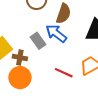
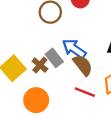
brown semicircle: (63, 14) -> (83, 65), moved, turned -54
brown cross: (20, 58) -> (40, 65), moved, turned 32

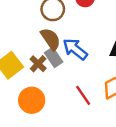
brown semicircle: (83, 65) -> (51, 39), moved
red line: (85, 92) -> (83, 95), turned 30

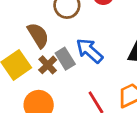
brown semicircle: (51, 39) -> (38, 35), moved

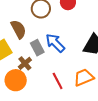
brown cross: (48, 65) -> (25, 63), moved

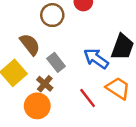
blue arrow: (55, 43) -> (96, 59), moved
orange trapezoid: (84, 77) -> (118, 88), turned 65

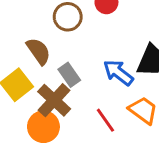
brown cross: (45, 84) -> (54, 100), size x1.6

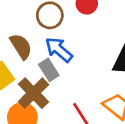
blue arrow: (118, 73) -> (59, 50), moved

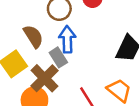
blue arrow: (59, 50) -> (67, 39), turned 48

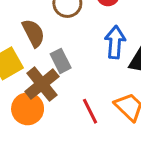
blue arrow: (67, 39) -> (115, 42), moved

